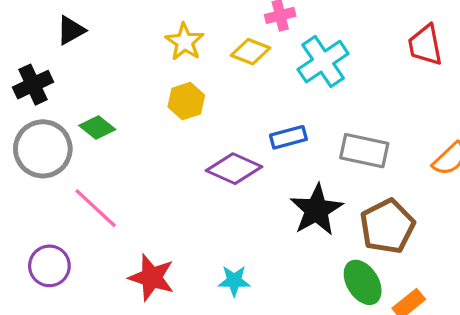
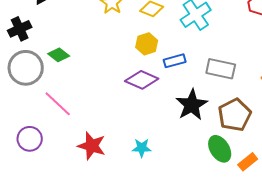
yellow hexagon: (186, 101) -> (147, 44), moved

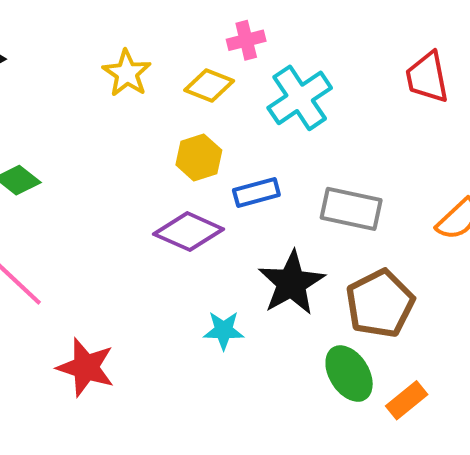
cyan star: (142, 148) -> (224, 330), moved

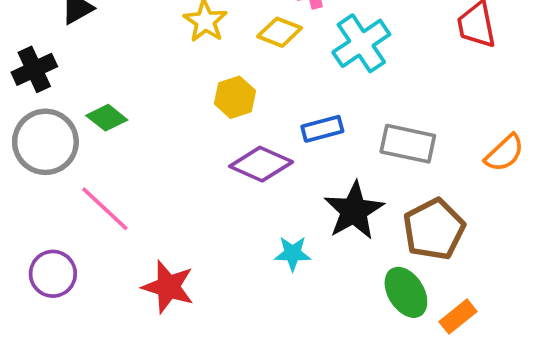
yellow hexagon: (199, 158) -> (235, 97), moved

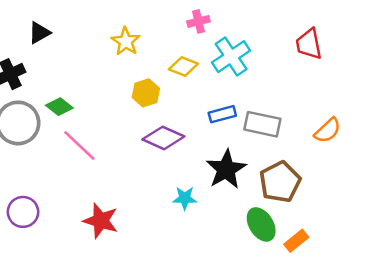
yellow diamond: (280, 32) -> (183, 67), moved
blue rectangle: (322, 129) -> (222, 114), moved
pink line: (105, 209) -> (79, 146), moved

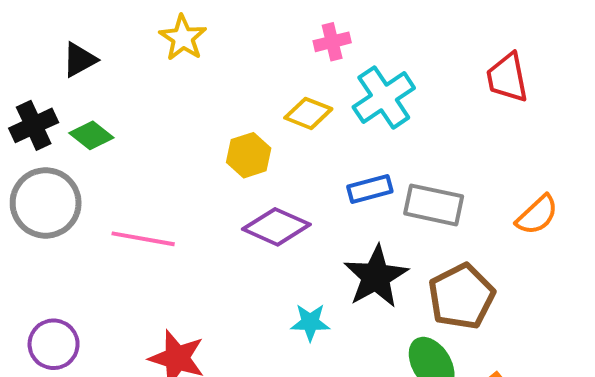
yellow star: (126, 41) -> (183, 38), moved
green diamond: (59, 107) -> (91, 135), moved
pink line: (79, 146) -> (143, 239), turned -33

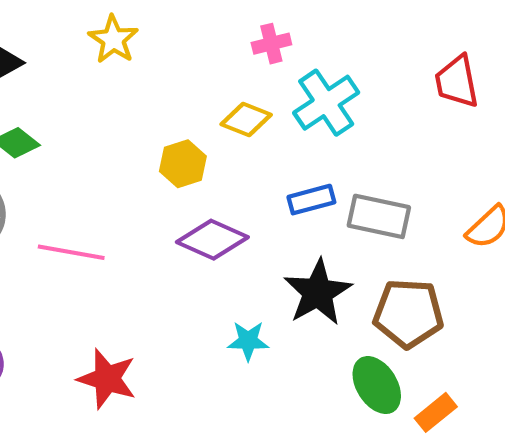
brown pentagon: (461, 296) -> (408, 313), turned 30

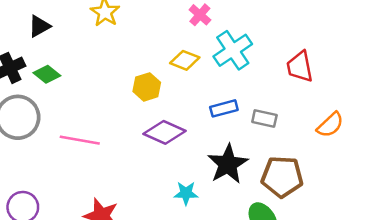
pink cross: (271, 44) -> (200, 15), turned -35
red trapezoid: (457, 82) -> (300, 67), moved
gray rectangle: (379, 216) -> (264, 119), size x0.7

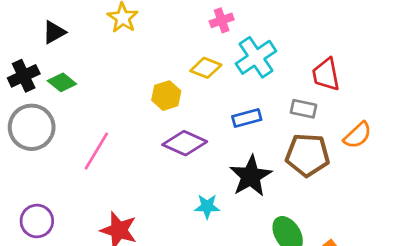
pink cross: (200, 15) -> (222, 20), turned 30
gray rectangle: (264, 119) -> (303, 109), moved
pink line: (80, 140) -> (96, 151), turned -69
brown pentagon: (282, 177) -> (307, 155), moved

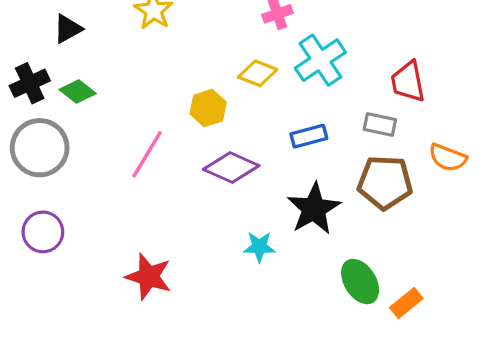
orange semicircle: (358, 135) -> (448, 158), turned 64
pink line: (96, 151) -> (147, 154), moved
purple circle: (37, 221) -> (43, 232), moved

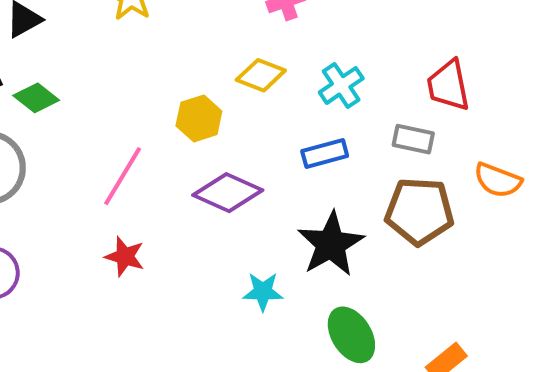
cyan cross: (320, 60) -> (341, 85), moved, size x0.7
red star: (149, 277) -> (125, 257), moved, size x0.7
green ellipse: (360, 281) -> (351, 335), moved

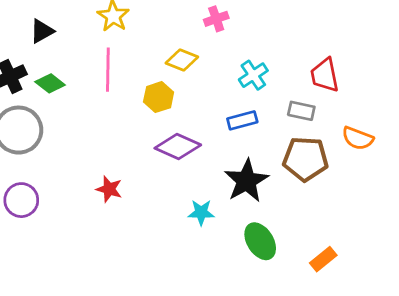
yellow diamond: (261, 75) -> (182, 60), moved
pink line: (123, 176) -> (108, 70), moved, turned -30

